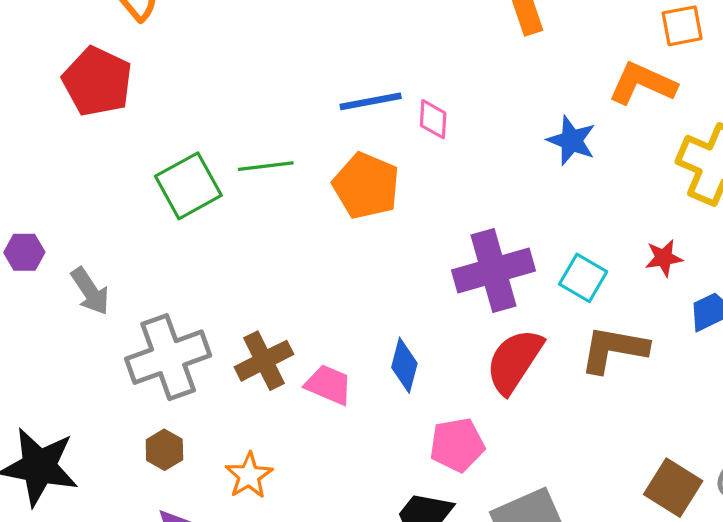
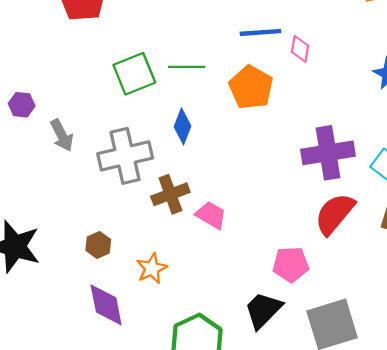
gray cross: (168, 357) -> (125, 156), moved
blue diamond: (404, 365) -> (182, 126), moved

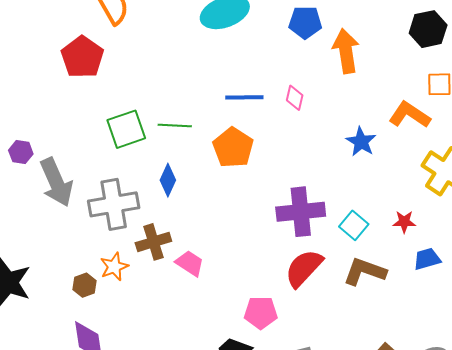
pink diamond: (300, 49) -> (295, 98), moved
gray arrow: (62, 135) -> (56, 182), size x1.6
orange star: (152, 268) -> (114, 267), moved

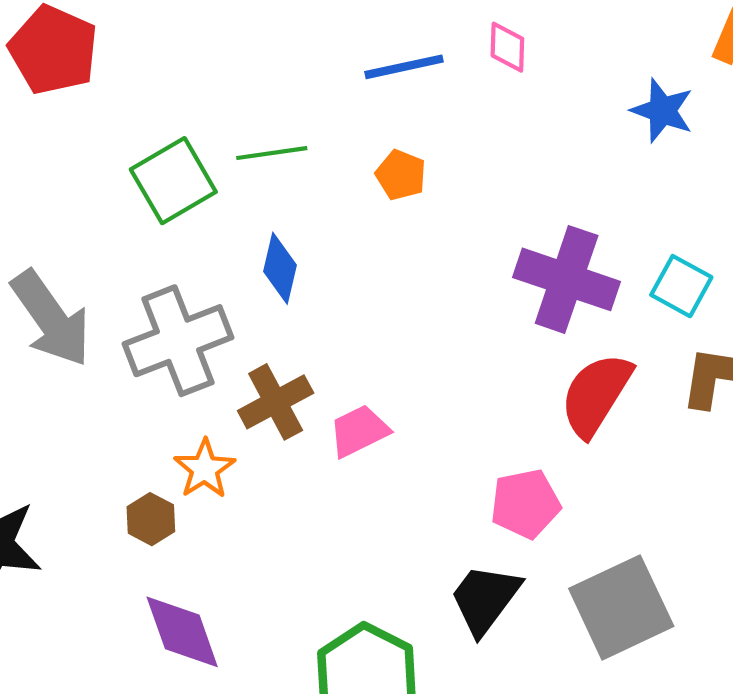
orange pentagon: (233, 148) -> (401, 175), size x0.6
purple cross: (301, 212) -> (567, 279), turned 36
pink trapezoid: (190, 263) -> (359, 431), turned -48

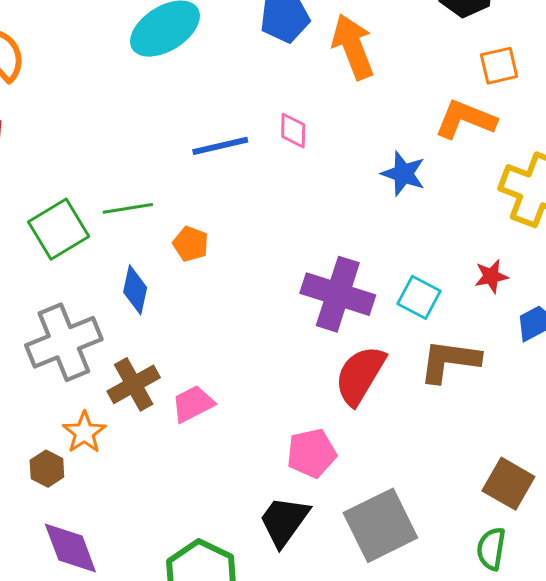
orange pentagon: (401, 175) -> (191, 244), moved

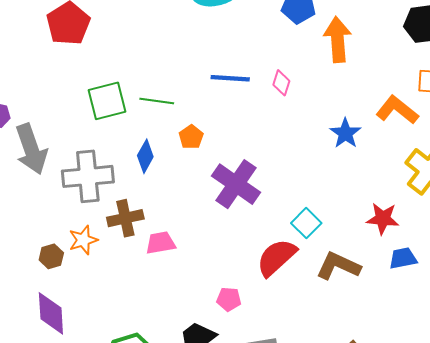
red star: (491, 276) -> (383, 219), size x1.4
purple cross: (338, 294) -> (236, 184), moved
cyan square: (419, 297) -> (306, 223), moved
pink pentagon: (311, 453) -> (229, 299), size x0.7

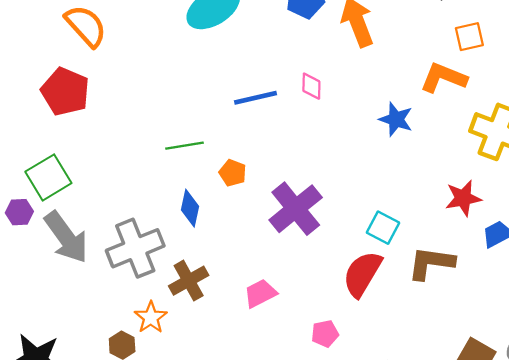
green square: (107, 101) -> (48, 177), moved
purple cross: (236, 184) -> (296, 209), turned 33
pink trapezoid: (161, 243) -> (260, 293), moved

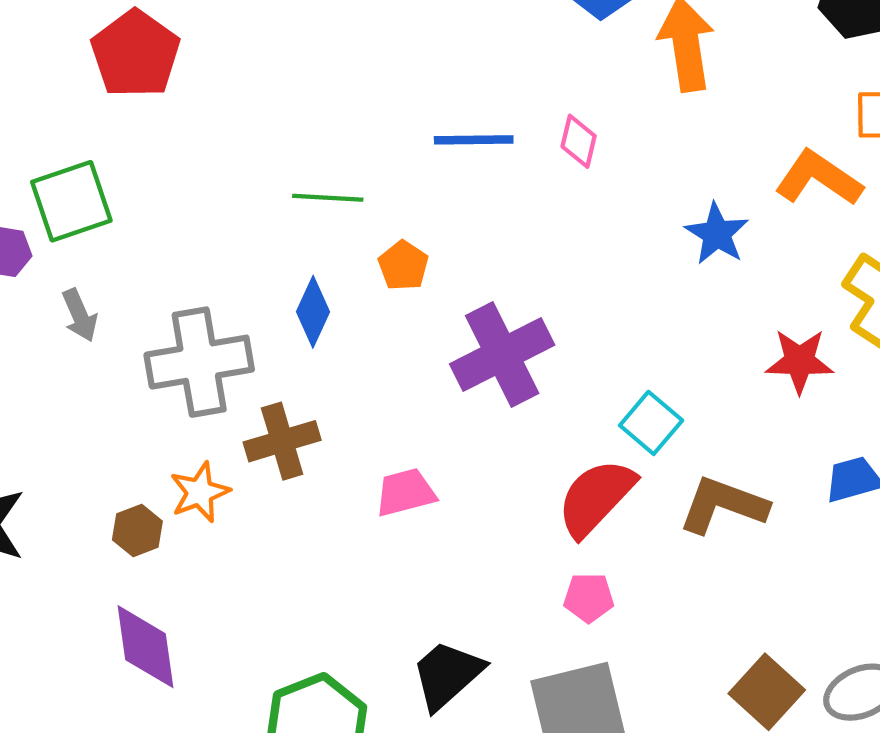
red star: (463, 198) -> (799, 361), moved
gray arrow: (66, 237) -> (80, 315), size x0.5
pink pentagon: (325, 334) -> (589, 598), moved

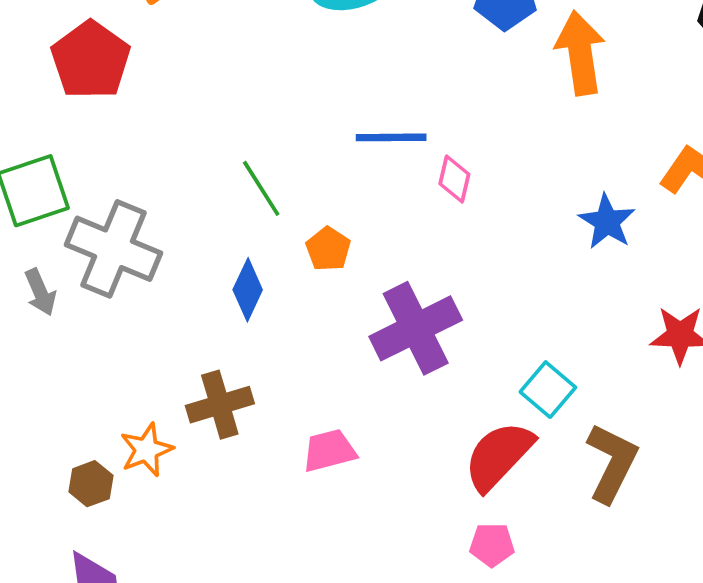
pink diamond: (579, 141) -> (454, 179), moved
green line: (328, 198) -> (261, 188), turned 54
gray cross: (199, 362) -> (114, 249), moved, turned 32
brown L-shape: (723, 505) -> (612, 463), turned 96

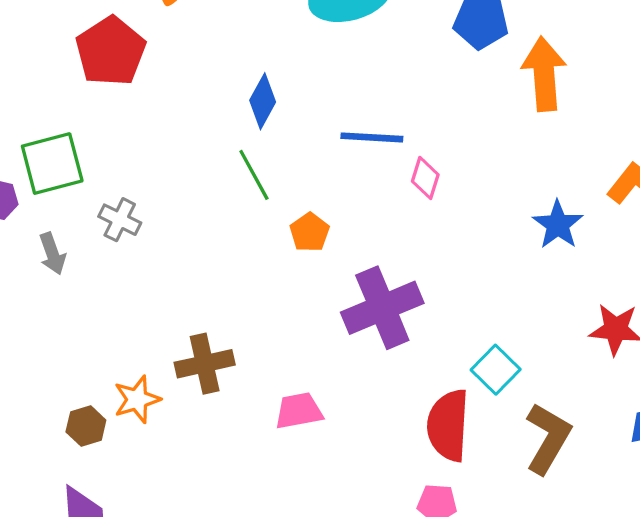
gray cross: (114, 249) -> (120, 220), size x0.5
blue diamond: (248, 290) -> (263, 101), moved
red semicircle: (499, 456) -> (448, 425), turned -44

